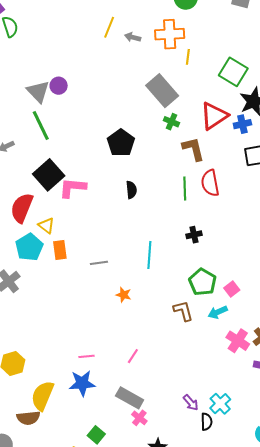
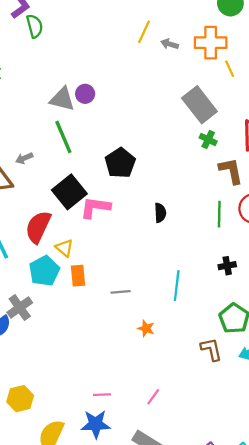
yellow line: (188, 57) -> (230, 69), turned -35
gray triangle: (38, 92) -> (62, 99), turned -35
black pentagon: (121, 143) -> (120, 163), moved

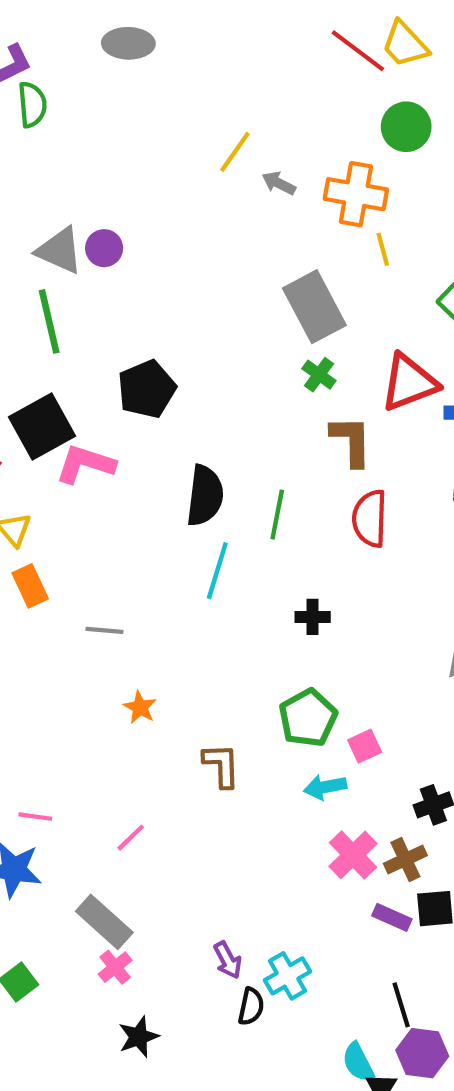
black semicircle: (160, 213) -> (205, 496), size x1.6
green line: (219, 214) -> (277, 515), moved
orange rectangle: (78, 276) -> (30, 586), turned -30
cyan line: (177, 286) -> (217, 571), moved
brown L-shape: (211, 349) -> (221, 765), moved

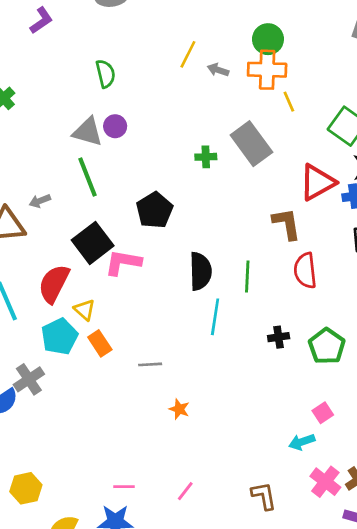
green semicircle: (32, 105) -> (105, 74), moved
green circle: (406, 127) -> (268, 39), moved
green cross: (319, 375) -> (206, 157), moved, turned -30
green pentagon: (308, 718) -> (327, 346), moved
brown L-shape: (221, 765) -> (264, 496), moved

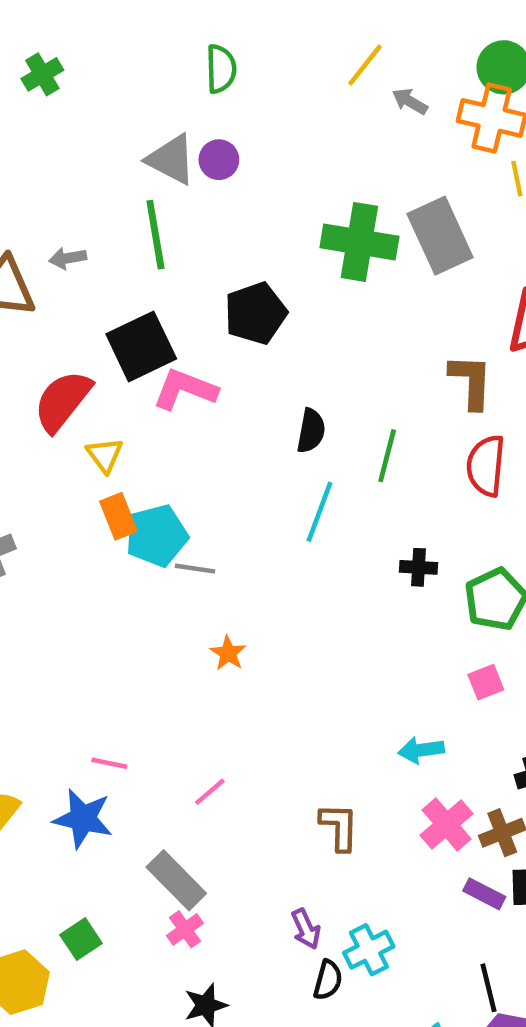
green cross: (206, 157) -> (359, 242), size x2.0
black semicircle: (200, 271) -> (311, 431), size x0.7
cyan pentagon: (60, 336) -> (157, 536), moved
pink square: (323, 413) -> (486, 682), moved

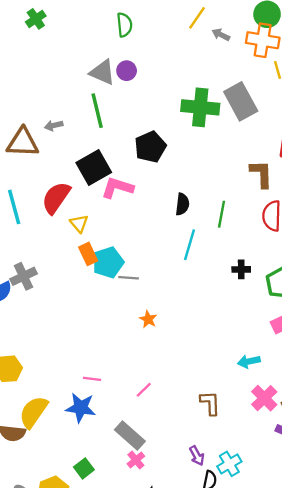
green cross: (42, 74) -> (36, 19), moved

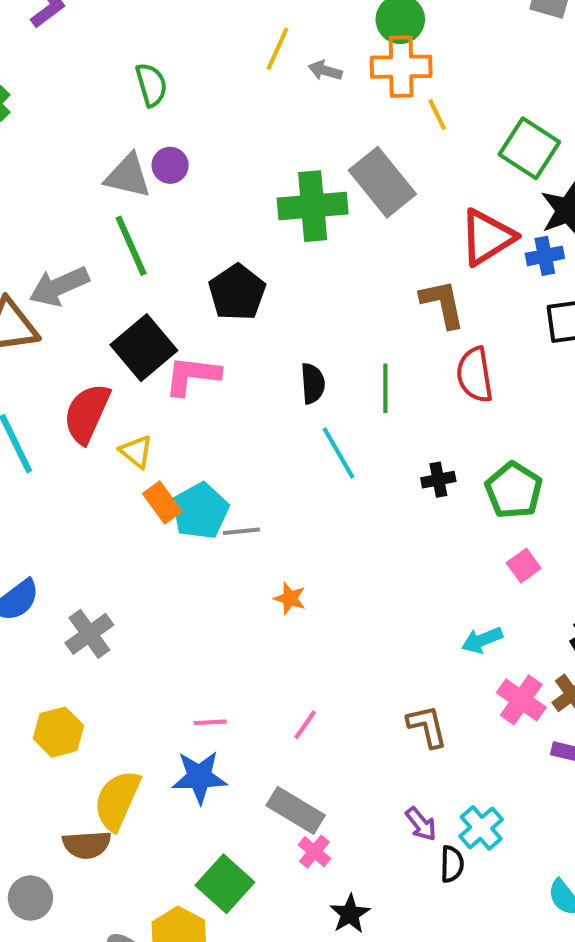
gray arrow: (54, 126) -> (59, 286), size x1.8
cyan line: (189, 245) -> (339, 453), turned -36
gray cross: (24, 276) -> (89, 634), moved
green square: (84, 468) -> (225, 884), size x1.5

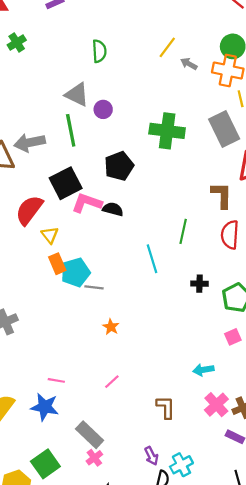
purple circle: (170, 165) -> (103, 109), moved
gray rectangle: (382, 182) -> (224, 129), moved
black semicircle: (313, 383) -> (113, 209), moved, turned -84
pink line: (305, 725) -> (112, 382), moved

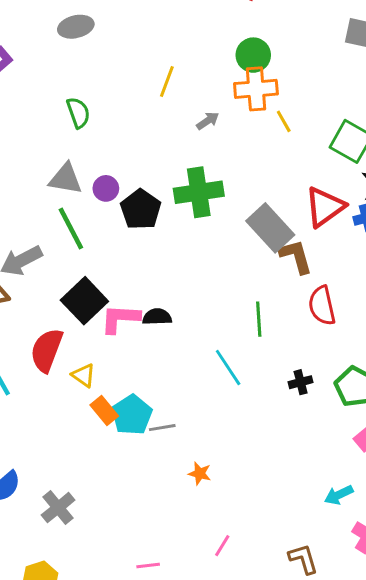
gray arrow: (189, 64) -> (208, 121), moved, turned 133
gray rectangle: (224, 129) -> (270, 228), moved
black pentagon: (119, 166) -> (141, 209), moved

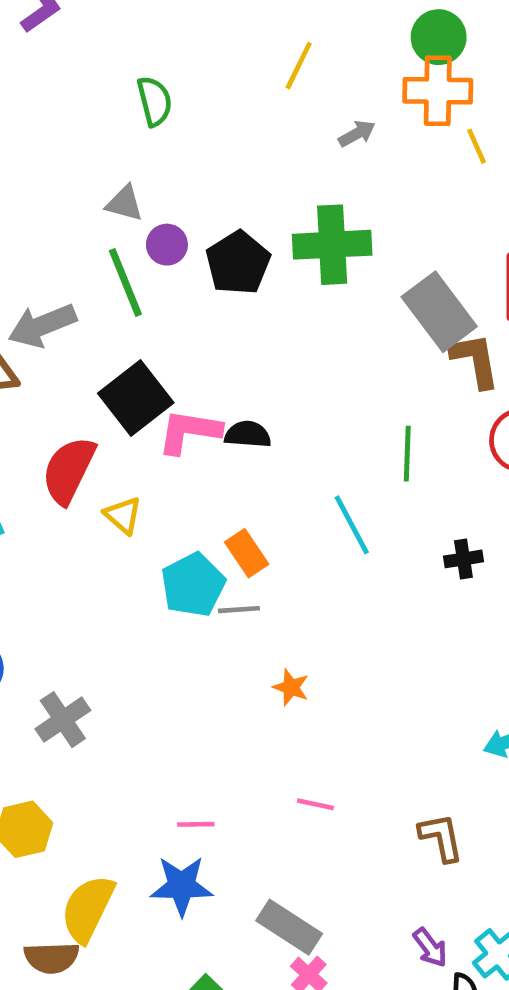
gray triangle: (66, 179) -> (124, 203), size x0.7
purple circle: (106, 188) -> (167, 245), moved
orange rectangle: (104, 411) -> (247, 553), moved
pink line: (222, 546) -> (315, 804), turned 65

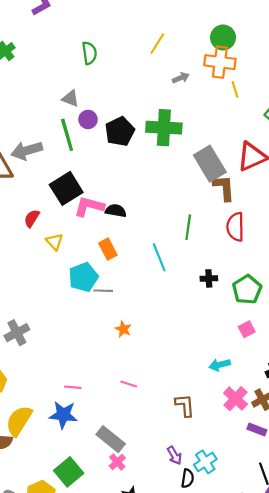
red semicircle: (69, 470) -> (32, 218), size x0.6
orange rectangle: (247, 553) -> (108, 249), moved

